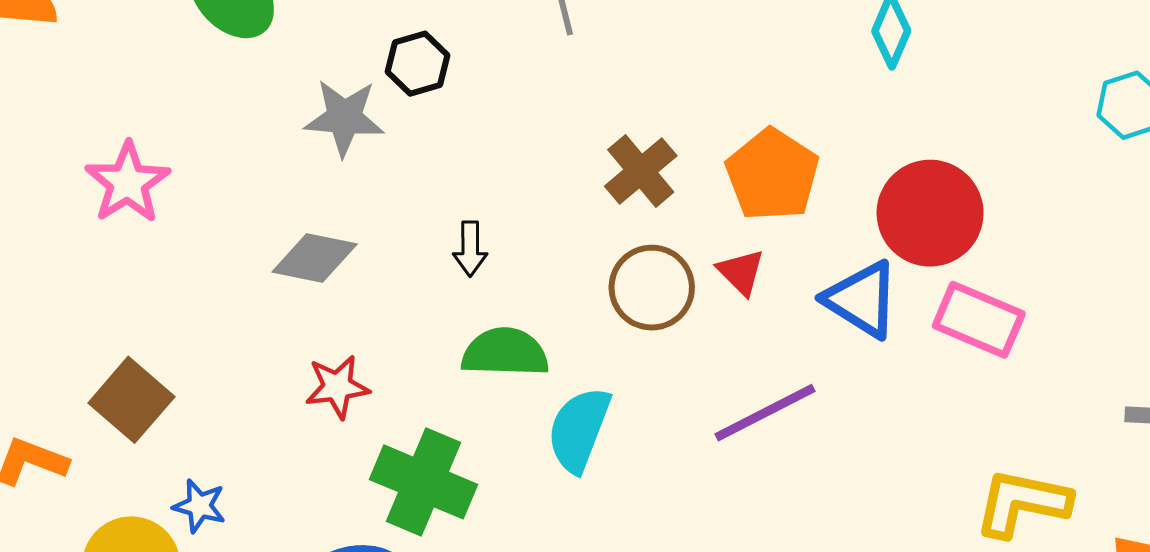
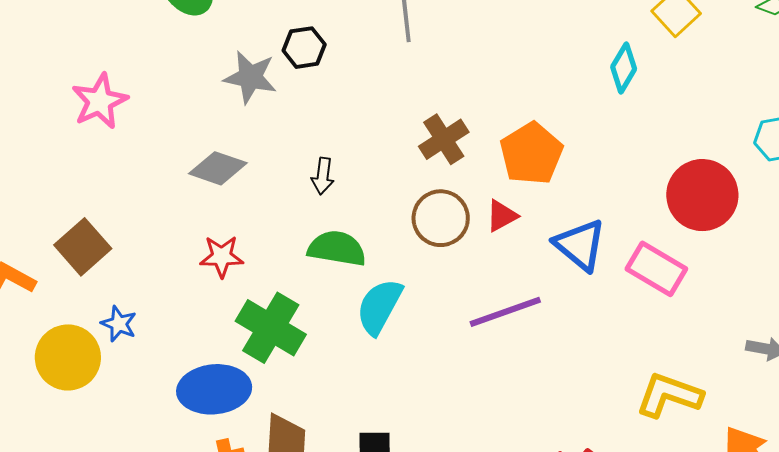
red circle: (930, 213) -> (702, 195), moved
red triangle: (741, 272) -> (502, 216), turned 39

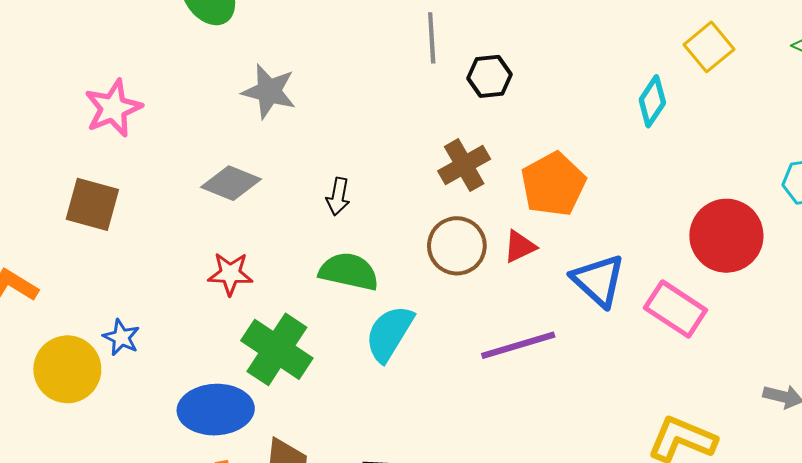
black hexagon: (304, 48) -> (489, 76), moved
brown square: (83, 247) -> (92, 204), moved, turned -36

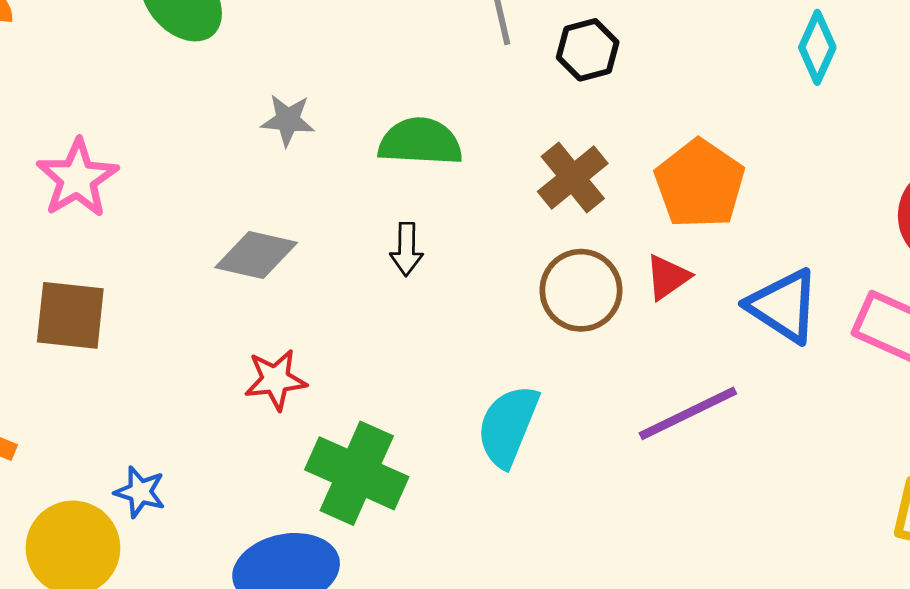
gray star: (269, 91) -> (288, 120), size x0.7
green semicircle: (349, 272) -> (420, 142), moved

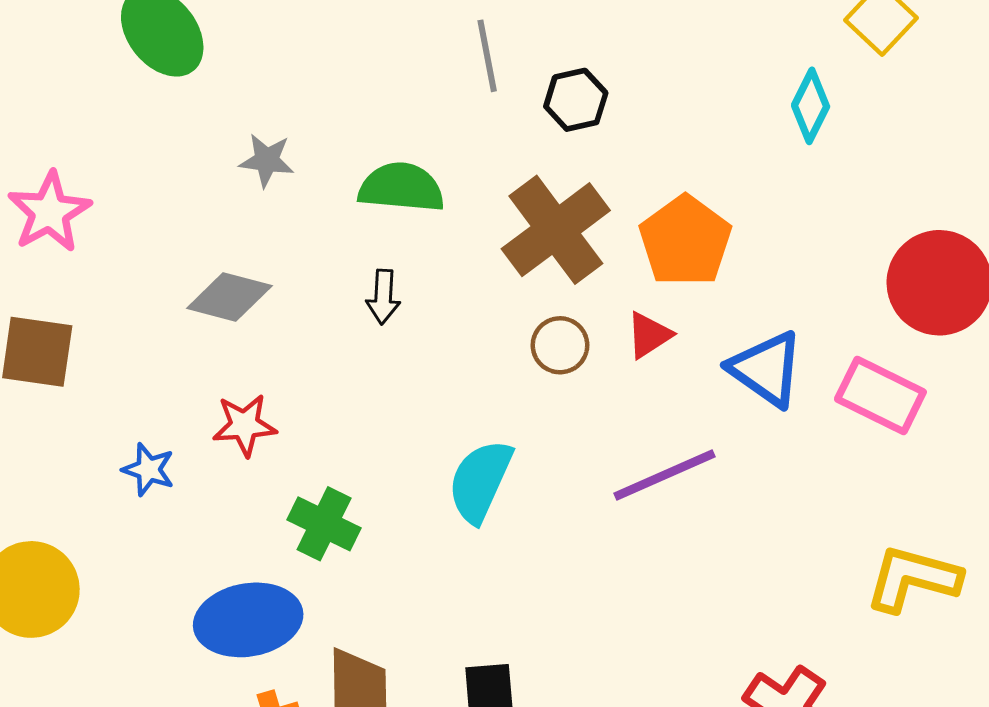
brown cross: (573, 178) -> (556, 230), size x1.5
brown circle: (581, 290) -> (560, 345), size x0.7
green cross: (357, 473) -> (324, 524), size x0.7
blue star: (140, 492) -> (148, 469), moved

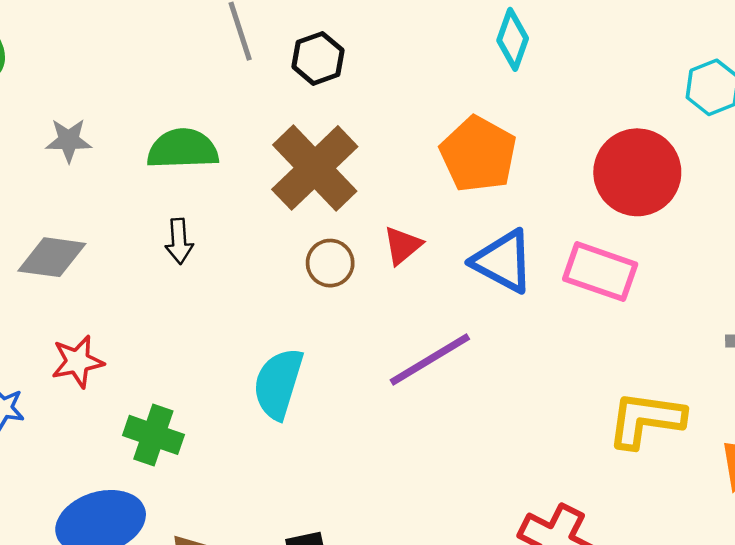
orange pentagon: (685, 241) -> (478, 154), moved

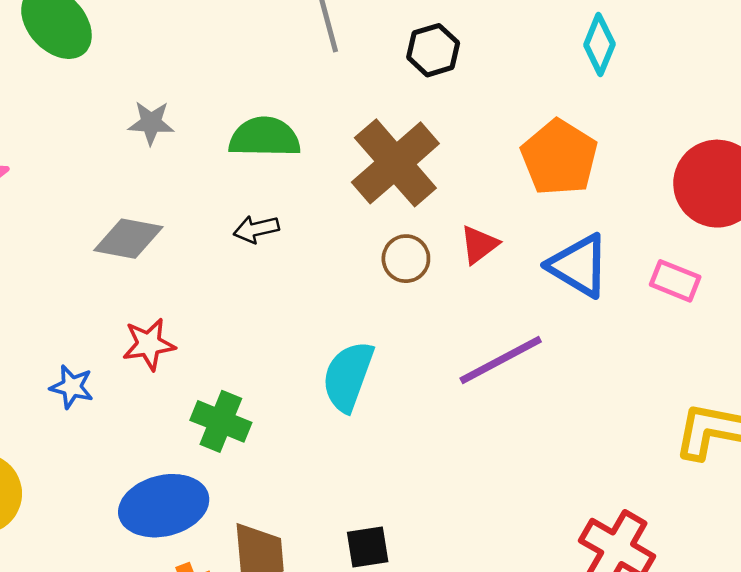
black hexagon: (318, 58) -> (433, 50), moved
black arrow: (179, 241) -> (256, 229), turned 78
pink rectangle: (600, 272) -> (675, 281), size x0.7

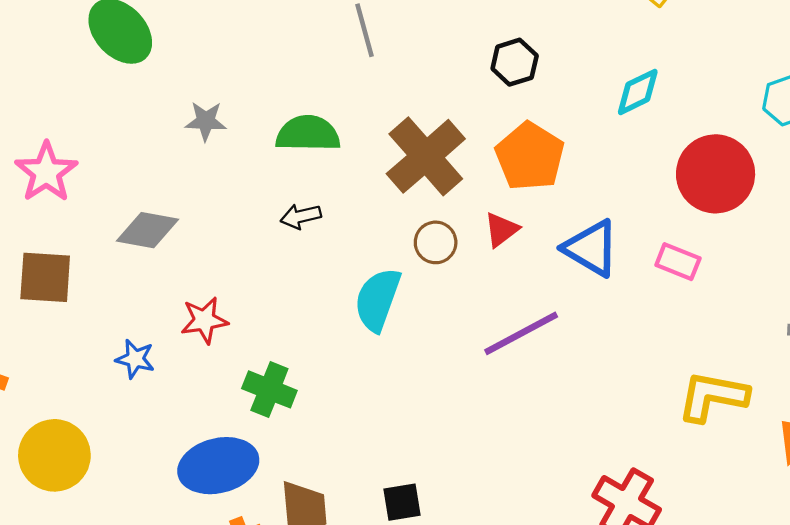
cyan diamond: (599, 45) -> (638, 92), moved, turned 42
black hexagon: (433, 50) -> (515, 62), moved
orange pentagon: (559, 158) -> (530, 156), moved
gray diamond: (128, 239) -> (148, 230), moved
cyan semicircle: (348, 376) -> (378, 300), moved

